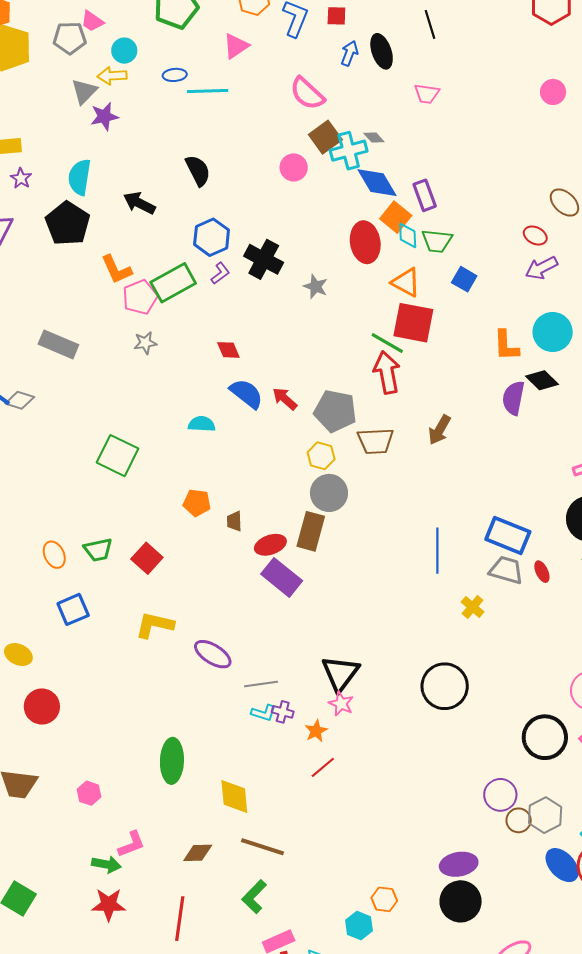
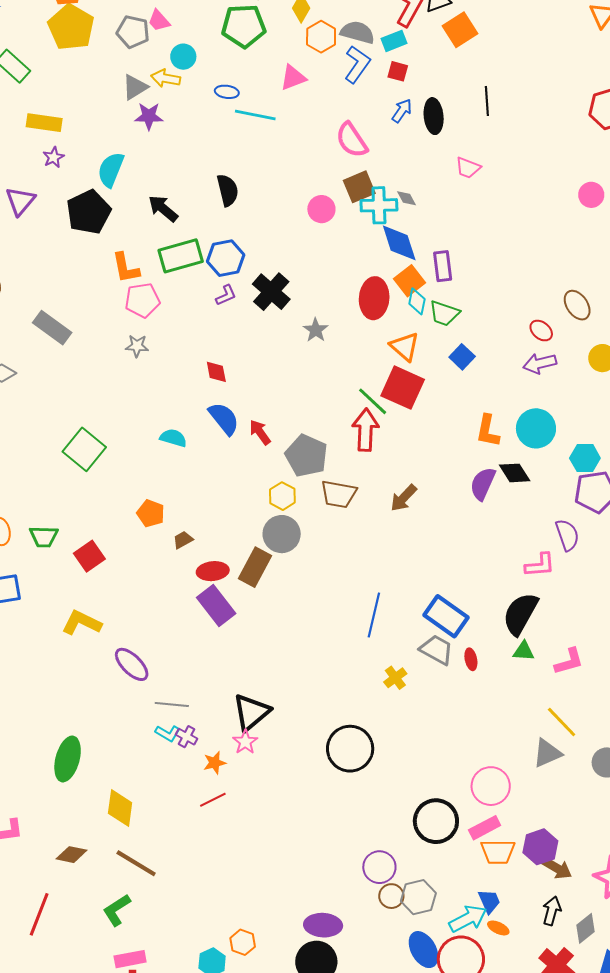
green rectangle: (173, 283) -> (181, 256), moved
brown trapezoid: (234, 521) -> (183, 540), turned 50

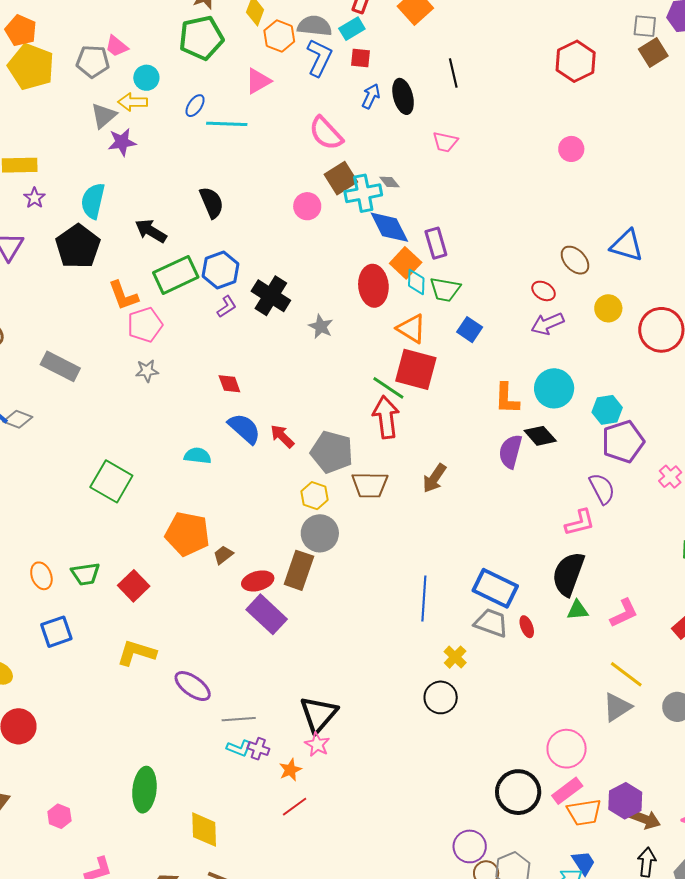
blue ellipse: (227, 92) -> (195, 106), turned -55
orange pentagon: (151, 513) -> (187, 534), size x1.6
black circle: (350, 749) -> (441, 697), moved, size x0.7

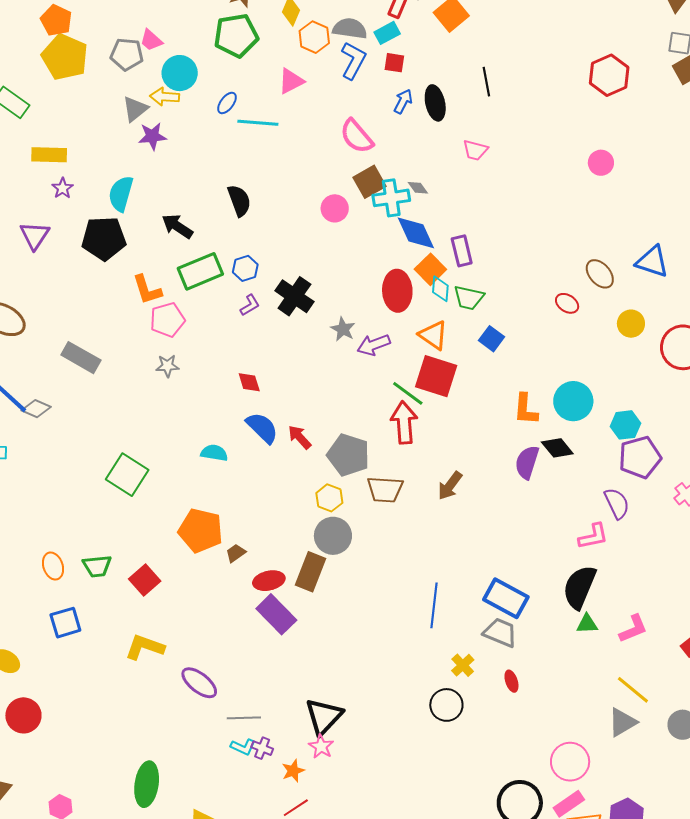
cyan circle: (146, 78) -> (180, 73), size x1.4
black pentagon: (78, 246) -> (104, 238), turned 30
blue hexagon: (220, 270) -> (245, 268), size x0.7
purple arrow: (547, 324) -> (374, 345), moved
red ellipse: (527, 627) -> (511, 681), moved

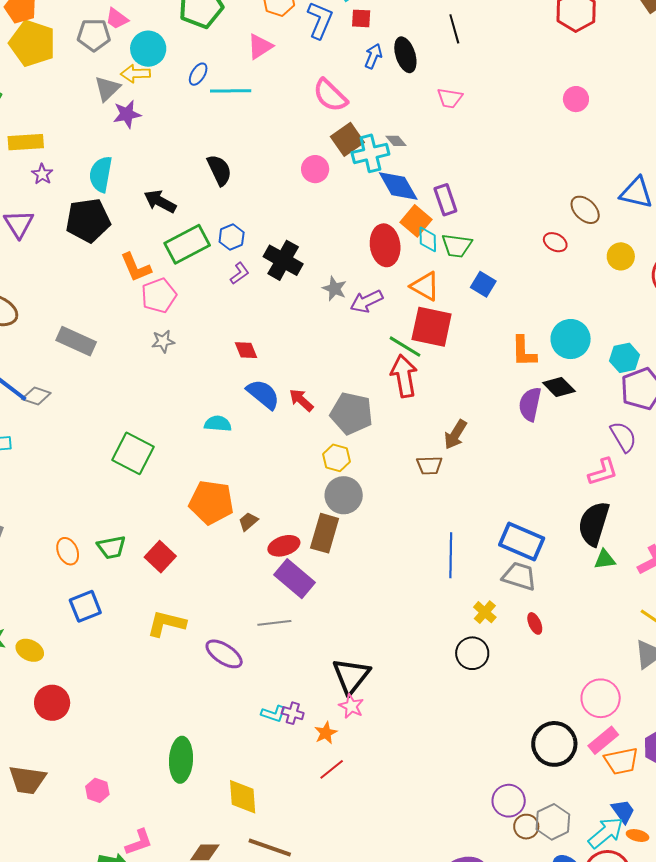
brown trapezoid: (385, 489) -> (429, 465), moved, size x0.7
gray line: (244, 718) -> (274, 623), moved

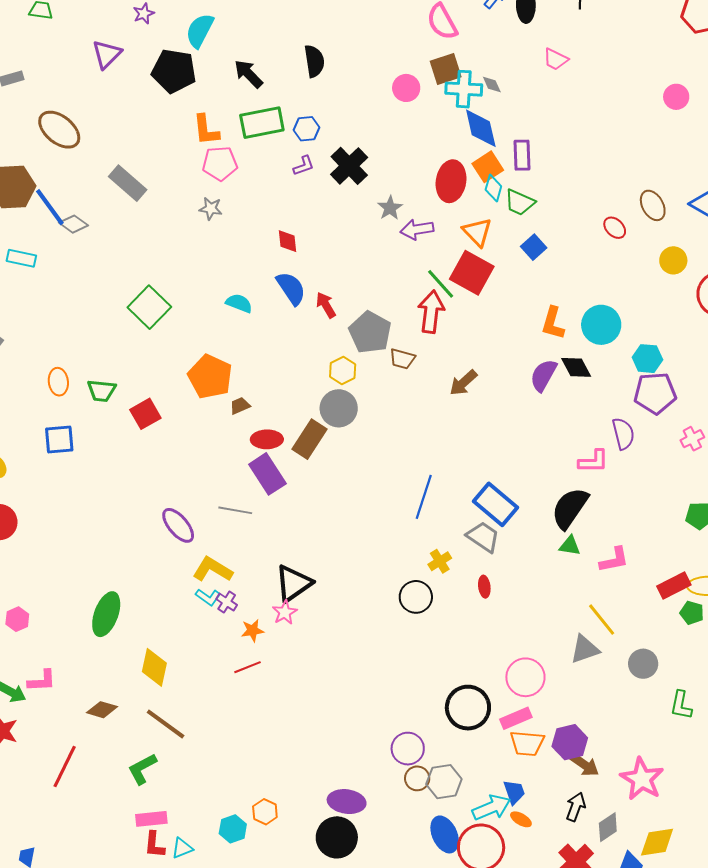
brown trapezoid: (429, 465) -> (402, 359), moved
yellow L-shape: (166, 623) -> (213, 569), moved

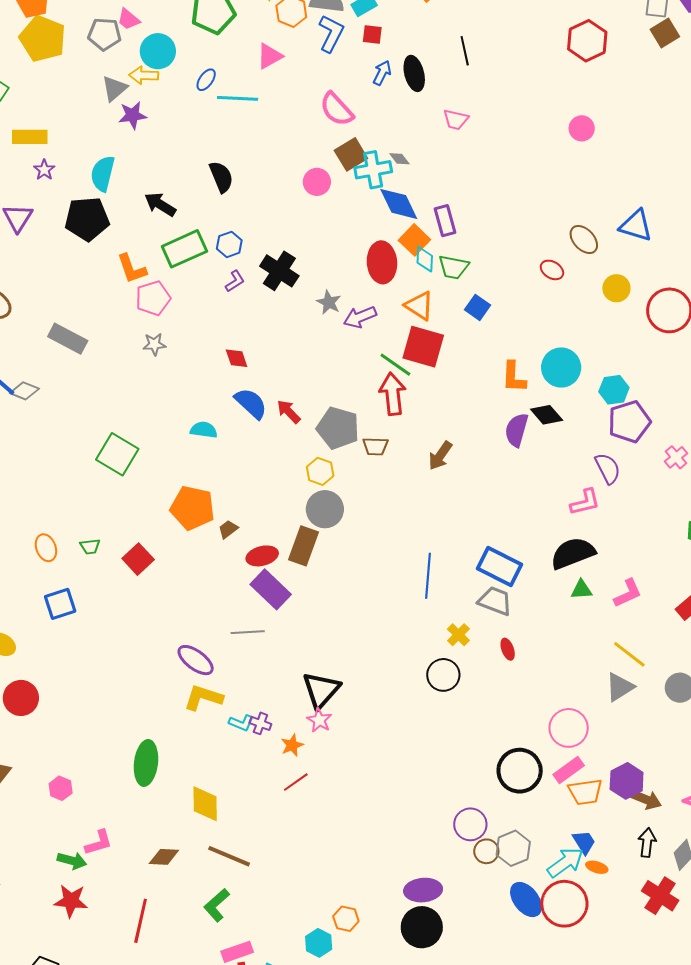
green trapezoid: (101, 391) -> (90, 546), size x0.7
black semicircle: (570, 508) -> (573, 553), turned 48
yellow L-shape: (213, 569) -> (203, 698), moved

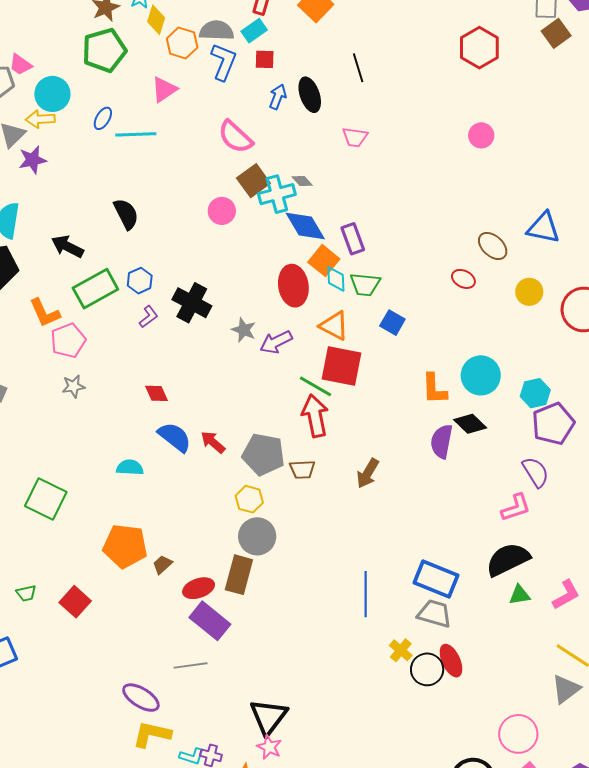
red ellipse: (508, 649) -> (451, 661), size x1.5
black circle: (443, 675) -> (427, 669), moved

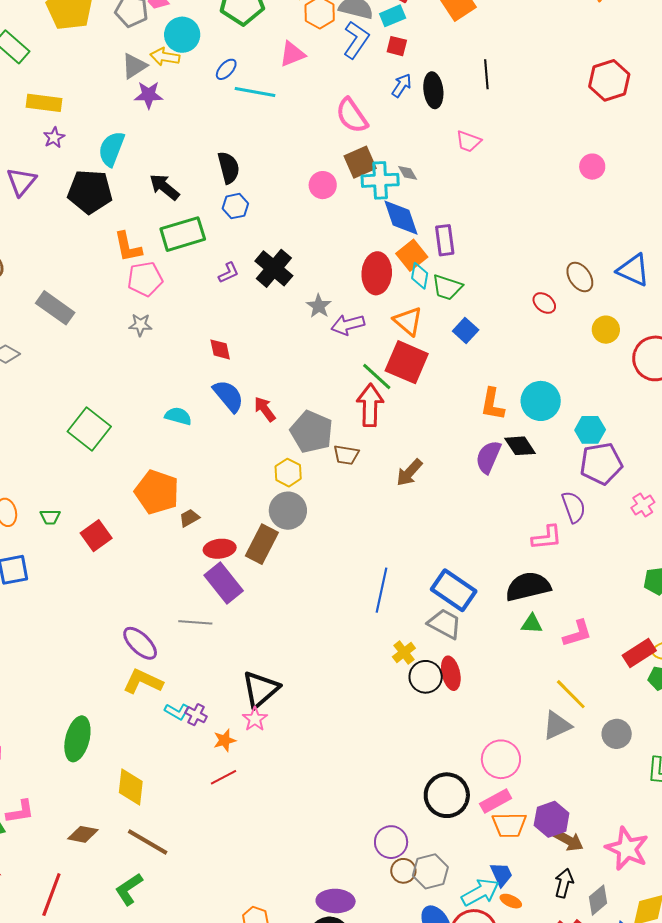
blue hexagon: (140, 281) -> (235, 206), moved

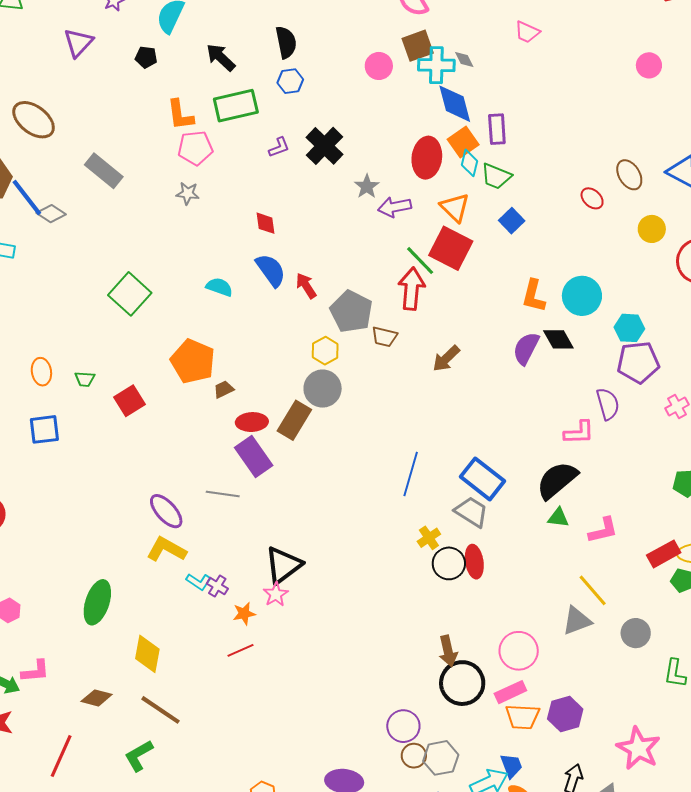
black pentagon: (90, 192) -> (146, 57), size x0.5
black semicircle: (528, 587) -> (557, 480), turned -30
brown arrow: (568, 840) -> (448, 651), moved, turned 44

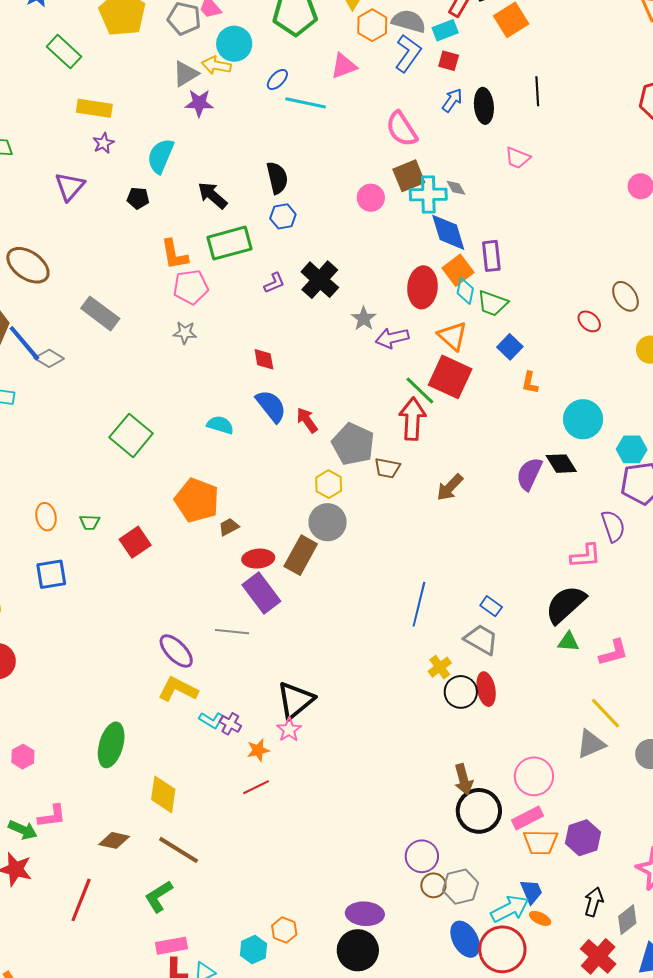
orange L-shape: (534, 296) -> (530, 383), moved, size x0.7
blue rectangle: (483, 479) -> (491, 606), size x0.5

